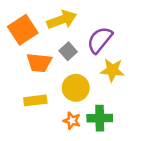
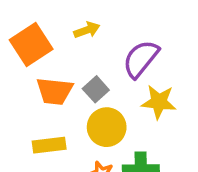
yellow arrow: (62, 20) -> (87, 30), size x0.6
gray square: (68, 51) -> (96, 89), moved

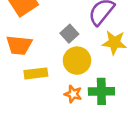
orange trapezoid: (54, 91) -> (19, 45), moved

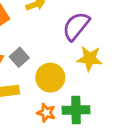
gray square: (69, 34) -> (19, 57), moved

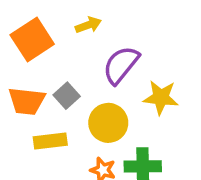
purple semicircle: (76, 26) -> (121, 65), moved

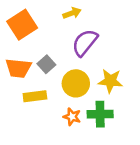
yellow arrow: (88, 25) -> (72, 13), moved
yellow star: (161, 98) -> (110, 81), moved

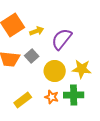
yellow arrow: (72, 13) -> (37, 31), moved
yellow rectangle: (35, 96) -> (23, 100), moved, turned -30

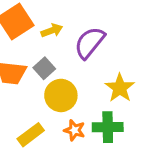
yellow star: (82, 69) -> (120, 88), turned 30
yellow circle: (55, 71) -> (61, 95), moved

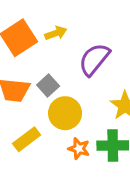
yellow arrow: (52, 31) -> (56, 33), moved
yellow rectangle: (31, 135) -> (27, 139), moved

